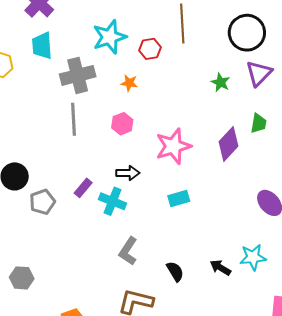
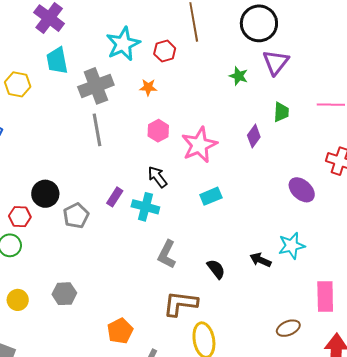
pink hexagon: (122, 124) -> (158, 131), moved
purple diamond: (228, 144) -> (254, 136), size x0.7
black arrow: (128, 173) -> (157, 177), turned -120

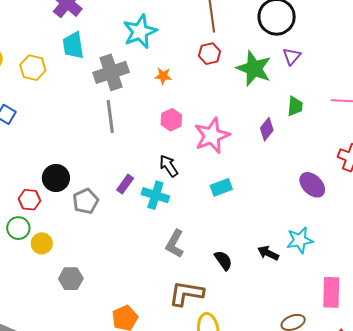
red hexagon: (165, 51) -> (210, 54), moved
purple triangle: (276, 62) -> (292, 56), size x0.7
green star: (239, 76) -> (254, 68), size x1.8
yellow circle: (18, 300) -> (42, 243), moved

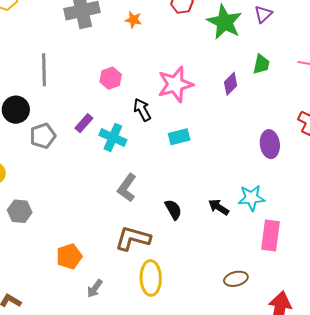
gray line: (110, 116) -> (44, 70), moved
pink hexagon: (171, 120) -> (111, 78), moved
black arrow: (169, 166) -> (142, 110), moved
purple ellipse: (312, 185) -> (270, 144), turned 32
pink rectangle: (331, 292) -> (271, 235), moved

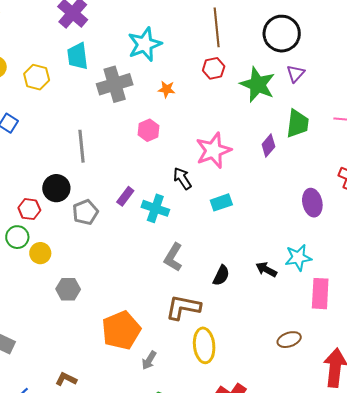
green trapezoid: (261, 64) -> (297, 124), size x1.4
pink hexagon: (111, 78) -> (148, 130), moved
black semicircle: (173, 210) -> (221, 275), turned 60
orange pentagon: (69, 256) -> (121, 330), size x1.5

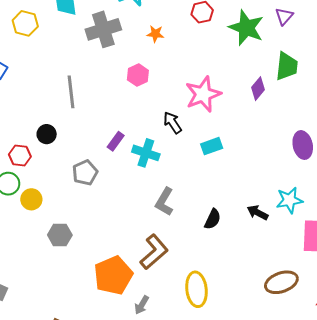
black circle: (56, 188) -> (47, 134), size x0.7
gray pentagon: (85, 212) -> (85, 173), moved
brown L-shape: (183, 307) -> (154, 252), moved, turned 129
brown ellipse: (289, 340) -> (281, 282), size x1.4

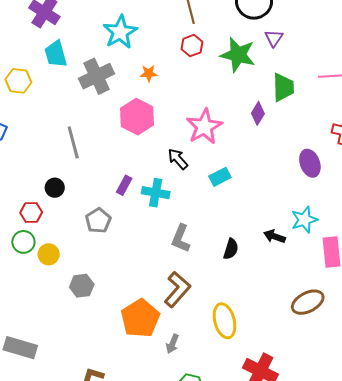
pink hexagon: (138, 75) -> (137, 117), size x1.6

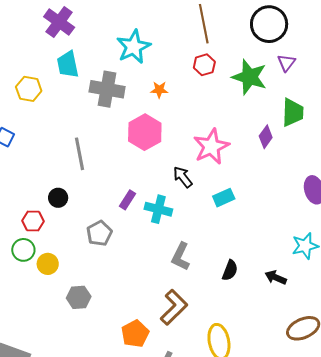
gray cross: (97, 76) -> (107, 89), turned 32
black arrow: (274, 236) -> (276, 277), moved
orange pentagon: (140, 318) -> (135, 334), size x0.7

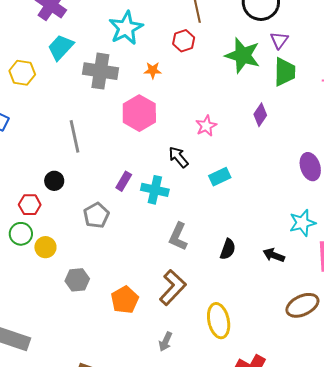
cyan trapezoid: (68, 64) -> (61, 47), turned 56
red hexagon: (204, 65) -> (184, 41), moved
green trapezoid: (293, 112) -> (285, 72), moved
pink star: (211, 146) -> (206, 126), size x0.6
orange pentagon: (135, 334) -> (125, 300), moved

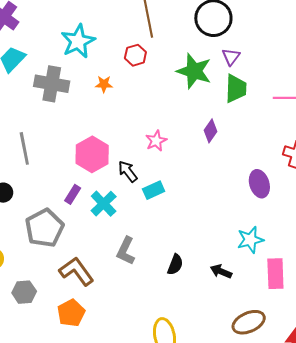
pink hexagon: (139, 113) -> (92, 154), moved
cyan rectangle: (220, 177) -> (154, 190), moved
cyan cross: (155, 190) -> (104, 204), turned 32
gray pentagon: (96, 215) -> (44, 228), size x1.5
brown L-shape: (173, 287) -> (76, 271), moved, turned -81

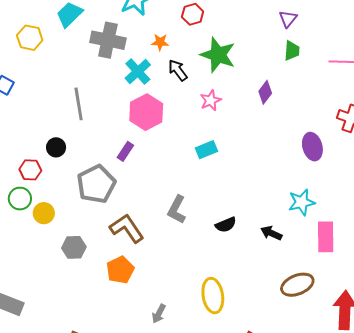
green star: (194, 71) -> (218, 55), moved
green trapezoid: (236, 88) -> (292, 51), size x0.7
black arrow: (128, 171) -> (178, 70), moved
cyan cross: (104, 204) -> (138, 72), moved
black semicircle: (175, 265) -> (226, 225), turned 45

